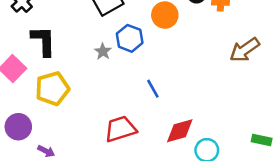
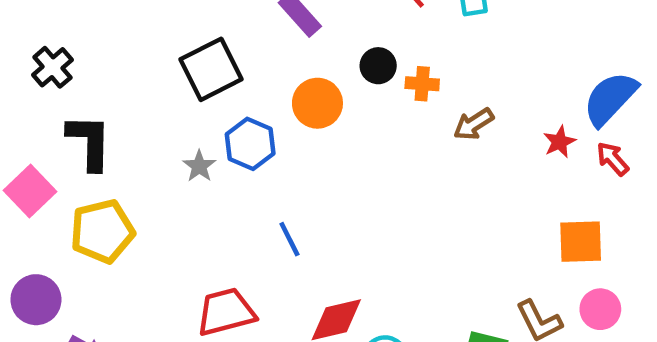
brown arrow: (245, 50) -> (474, 124), moved, size x0.7

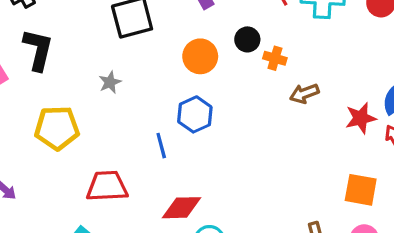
red star: (559, 142) -> (361, 118), size x1.4
blue hexagon: (250, 144) -> (195, 114), moved
yellow pentagon: (102, 231) -> (57, 128), moved

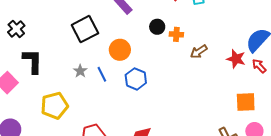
orange circle: (200, 56) -> (120, 50), moved
red star: (361, 118) -> (236, 59), turned -30
blue line: (161, 146) -> (102, 74), moved

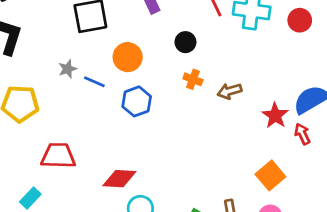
orange cross: (176, 34) -> (193, 79), moved
blue line: (102, 74) -> (94, 82), turned -56
orange square: (246, 102) -> (270, 175), turned 35

